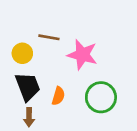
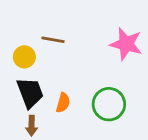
pink star: (82, 55) -> (126, 44), moved

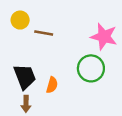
yellow circle: (24, 57) -> (20, 20), moved
green circle: (109, 104) -> (91, 68), moved

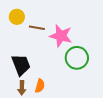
pink star: (104, 37) -> (61, 36), moved
orange semicircle: (52, 85) -> (40, 86), moved

